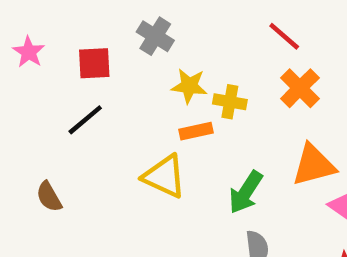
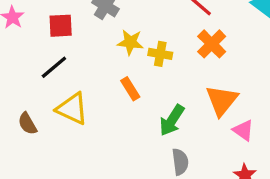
orange rectangle: (196, 131) -> (130, 89), moved, turned 70
orange triangle: (314, 165) -> (222, 100), turned -36
yellow triangle: (164, 176) -> (72, 109), moved

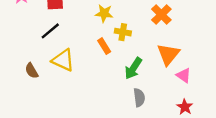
yellow cross: (160, 54) -> (123, 32), moved

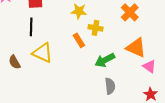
black line: (50, 31) -> (31, 27), turned -48
orange triangle: (168, 54) -> (136, 48), turned -45
green arrow: (133, 68) -> (105, 60), turned 30

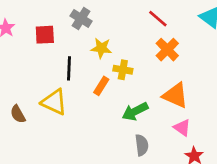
black line: (31, 27) -> (69, 68), moved
orange rectangle: (79, 40) -> (101, 86), turned 64
pink triangle: (149, 66) -> (182, 128), moved

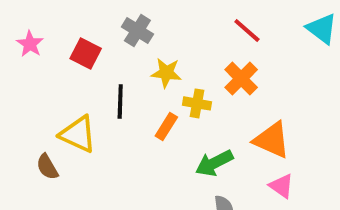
red square: (45, 35) -> (86, 54), turned 30
orange cross: (167, 50) -> (241, 79), moved
yellow triangle: (54, 102) -> (78, 134), moved

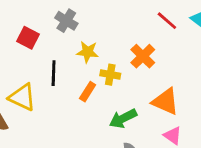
red line: (247, 31) -> (167, 21), moved

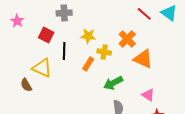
gray cross: (66, 21) -> (64, 13), moved, turned -35
red square: (28, 38) -> (46, 35), moved
orange triangle: (166, 101) -> (143, 59), moved

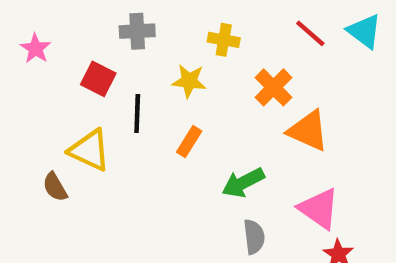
yellow cross: (104, 52) -> (224, 40), moved
pink triangle: (148, 95) -> (319, 209), size x1.5

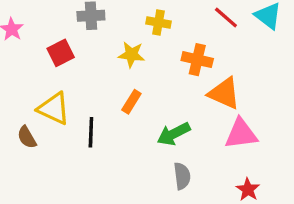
red square: (98, 79) -> (61, 53), turned 36
orange cross: (273, 87) -> (197, 60), turned -32
black line: (137, 113) -> (91, 132), moved
pink triangle: (319, 209) -> (241, 134), moved, turned -42

